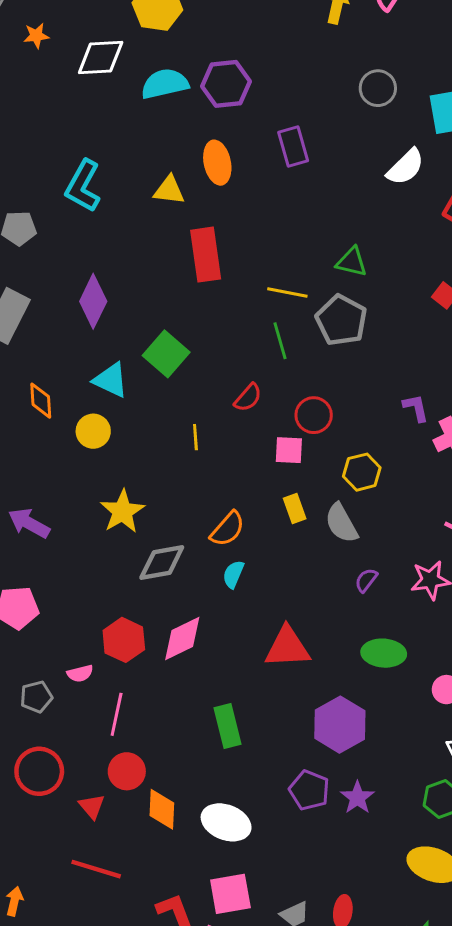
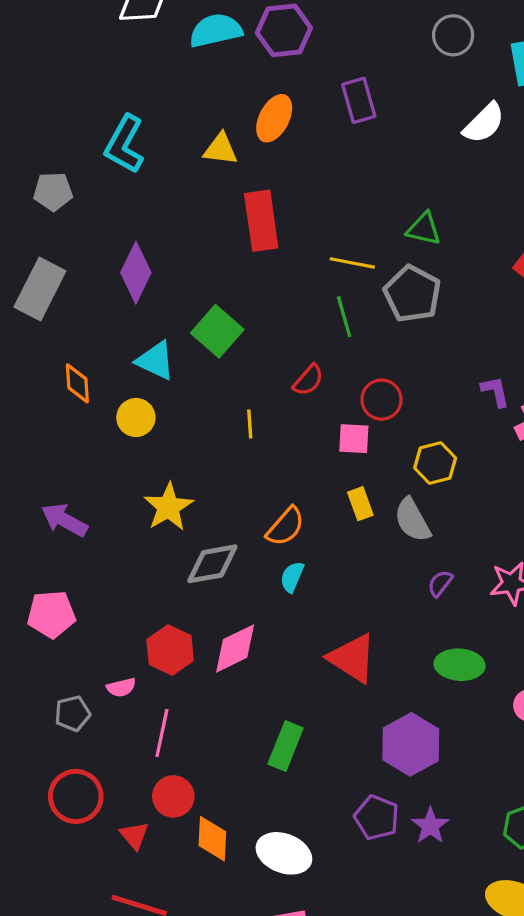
orange ellipse: (217, 163) -> (274, 118), turned 39
red triangle: (287, 647) -> (352, 658), turned 36
green rectangle: (228, 726) -> (286, 746), turned 36

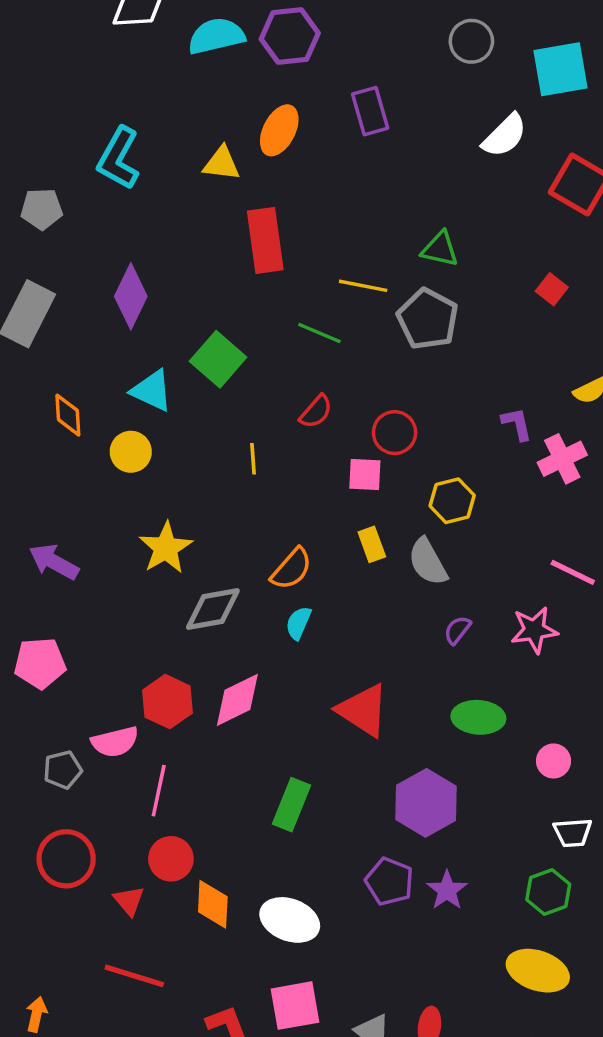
green line: (344, 317) -> (319, 333), moved, turned -51
pink semicircle: (121, 687) -> (115, 742), size x1.5

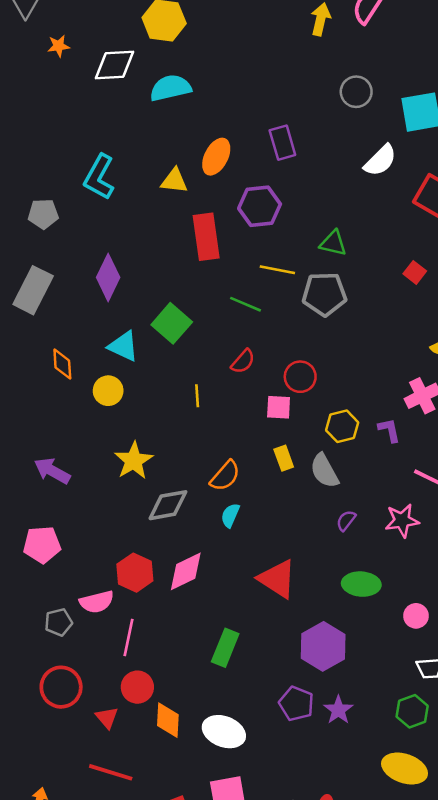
purple hexagon: (290, 36) -> (260, 206), moved
gray pentagon: (428, 319) -> (324, 294), turned -30
purple L-shape: (517, 424) -> (389, 430), moved

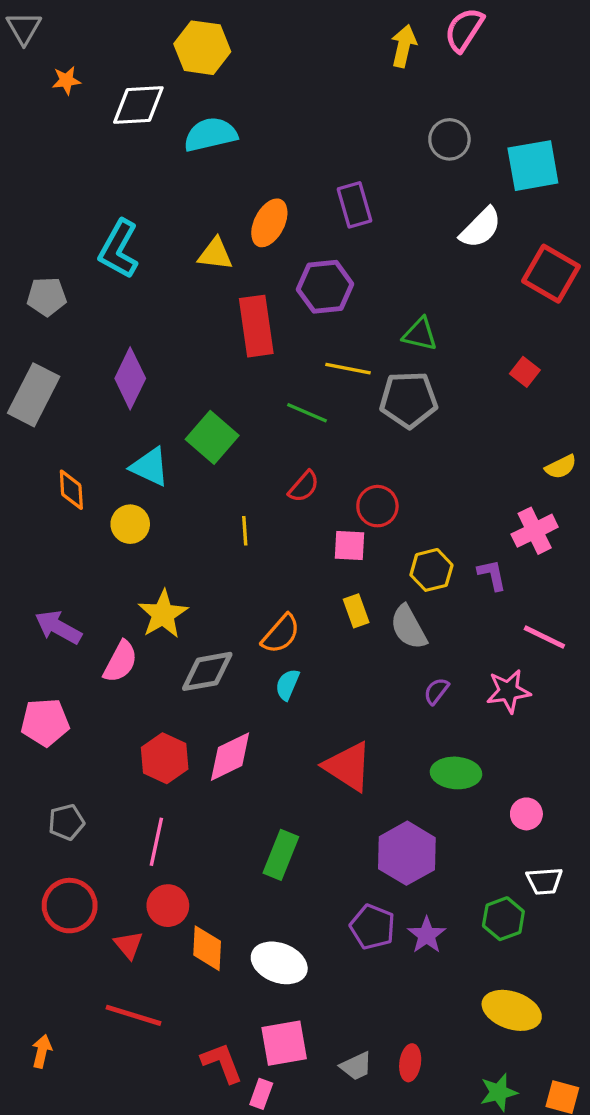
pink semicircle: (97, 602) -> (120, 662), moved, turned -48
green hexagon: (412, 711) -> (503, 919), moved

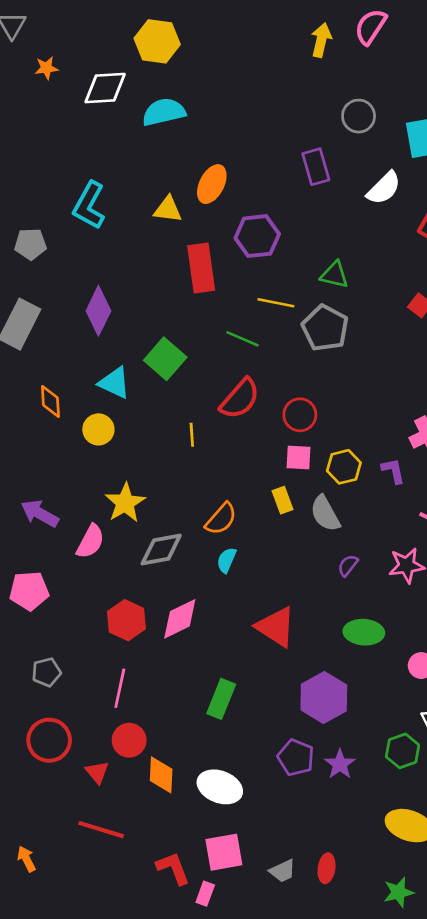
purple rectangle: (354, 205) -> (316, 167), moved
gray pentagon: (409, 400) -> (325, 328), turned 30
red semicircle: (304, 486) -> (240, 399), size x1.6
pink square: (350, 545) -> (299, 457), moved
orange arrow: (42, 1051) -> (26, 859), turned -40

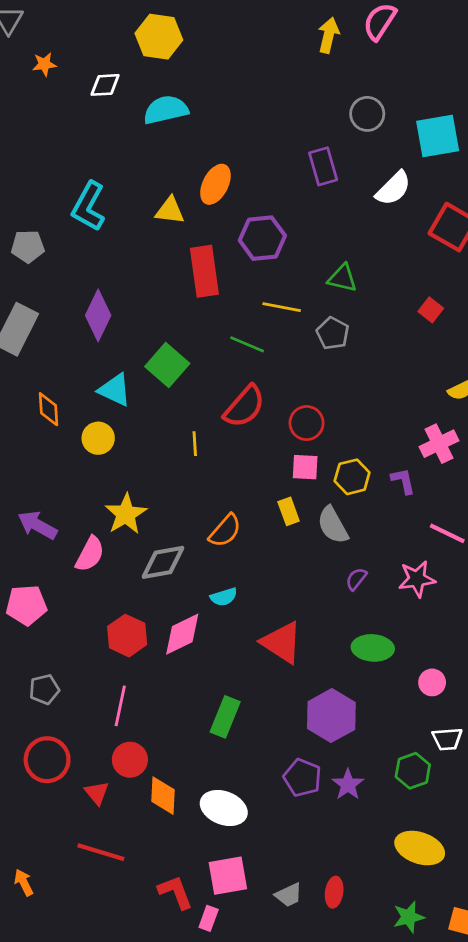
white diamond: (105, 88) -> (105, 85), size x0.7
gray pentagon: (325, 328) -> (333, 333), size x0.7
cyan semicircle: (226, 560) -> (224, 597), moved, turned -130

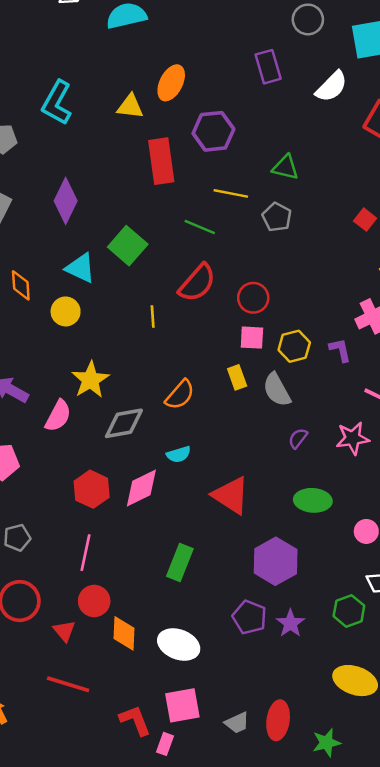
red square: (431, 310) -> (365, 220), moved
red ellipse: (334, 892) -> (278, 720), size x1.4
green star: (409, 917) -> (327, 743), moved

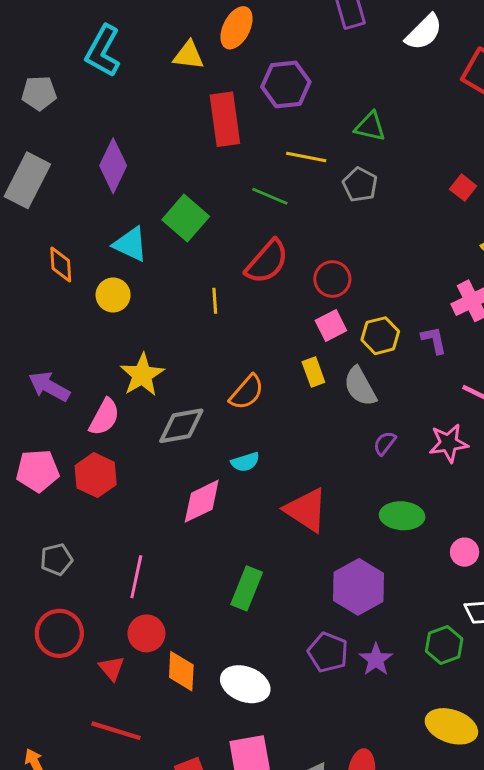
pink square: (252, 338) -> (331, 325), turned -30
red hexagon: (92, 489) -> (96, 475), moved

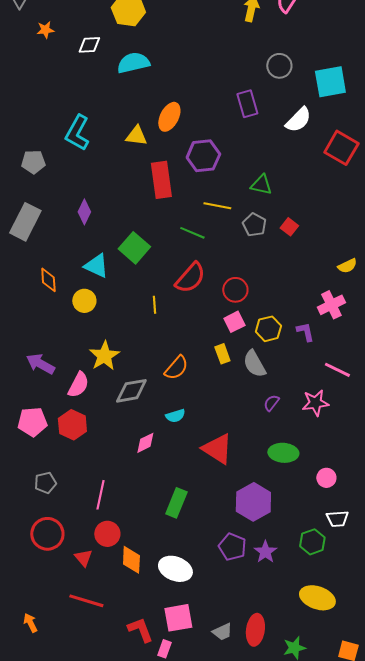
purple diamond: (113, 166) -> (84, 212), size x0.7
red square: (463, 188) -> (289, 227), moved
pink diamond: (202, 501) -> (145, 443), size x0.7

